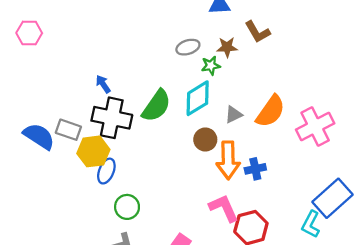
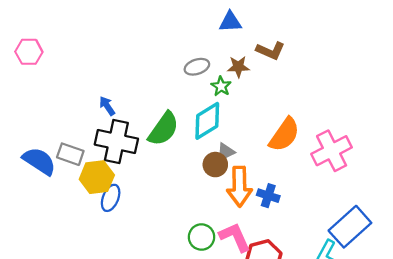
brown L-shape: (257, 32) -> (271, 51), turned -36
green star: (211, 66) -> (221, 86), turned -30
gray triangle: (234, 115) -> (226, 152), moved
blue cross: (255, 169) -> (268, 196), turned 30
green circle: (127, 207) -> (201, 237), moved

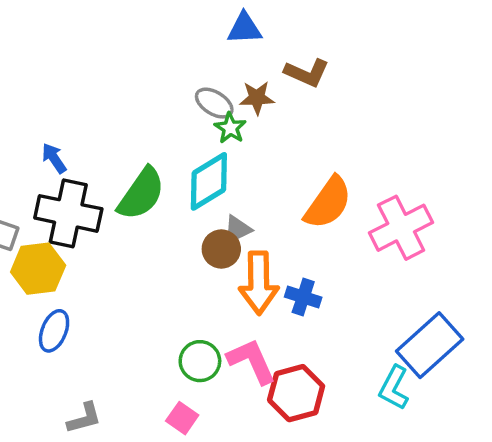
gray ellipse: (197, 67) -> (214, 103), moved, turned 50
blue ellipse: (111, 198) -> (54, 331), moved

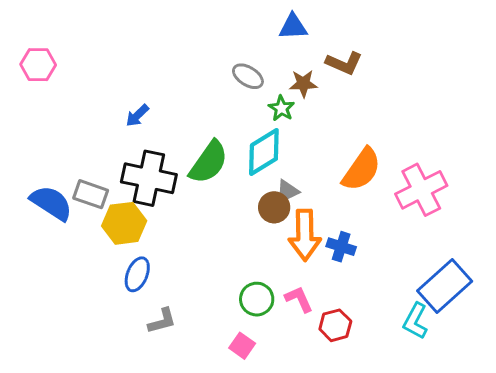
gray ellipse: (214, 103) -> (248, 76), moved
blue arrow: (54, 158) -> (137, 116), moved, turned -100
pink L-shape: (252, 361) -> (299, 299), size x0.7
red hexagon: (296, 393) -> (335, 325), size x0.7
gray L-shape: (84, 418) -> (162, 321), moved

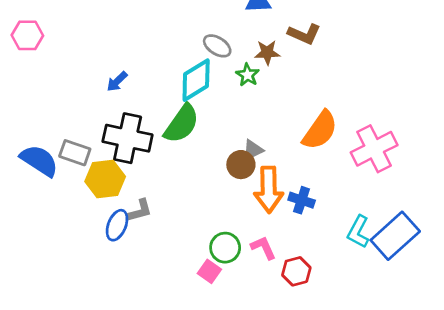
cyan diamond: (264, 152) -> (196, 80), moved
gray L-shape: (162, 321) -> (139, 211), moved
cyan L-shape: (415, 321) -> (358, 232), moved
pink square: (242, 346) -> (209, 271), moved

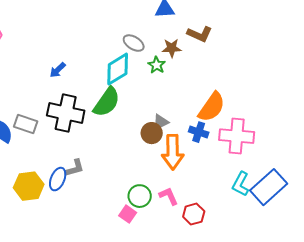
pink cross: (374, 149) -> (237, 136), moved, turned 32
yellow hexagon: (105, 179) -> (29, 186), moved
blue cross: (302, 200) -> (199, 132), moved

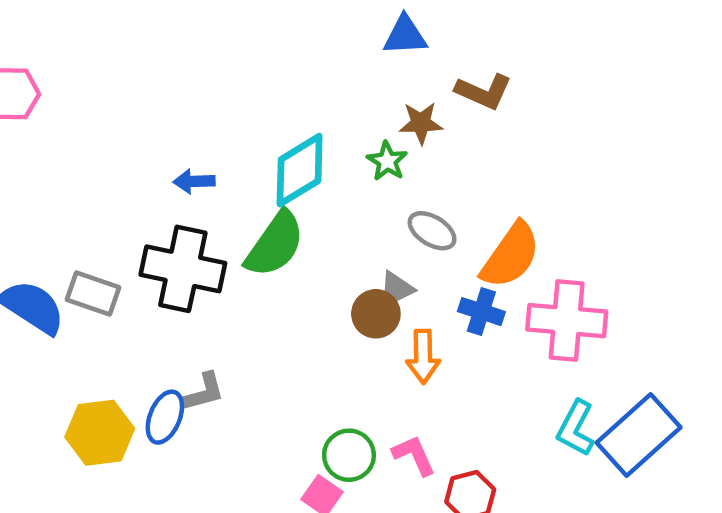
gray ellipse: (134, 43) -> (432, 231), moved
blue arrow: (58, 70) -> (194, 181), moved, turned 42
orange arrow: (173, 152) -> (423, 356), size x0.7

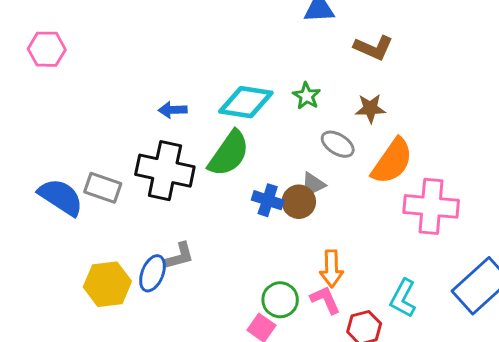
brown star: (421, 123) -> (370, 108), moved
cyan diamond: (300, 170) -> (246, 102), turned 40
blue cross: (481, 312) -> (268, 200), moved
orange arrow: (423, 356) -> (331, 269), moved
cyan L-shape: (576, 428) -> (403, 298), moved

